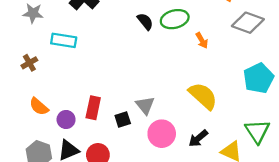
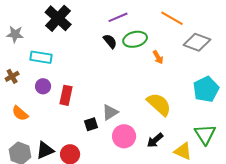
gray triangle: (145, 105) -> (110, 112), turned 36
red rectangle: (93, 108) -> (66, 95), moved
purple circle: (66, 119) -> (43, 86), moved

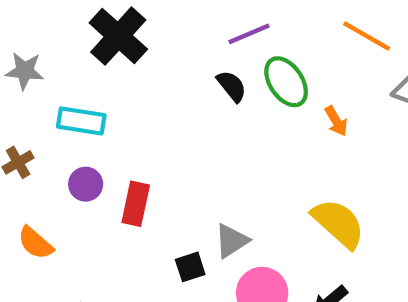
green ellipse: (135, 39) -> (286, 82), turned 70

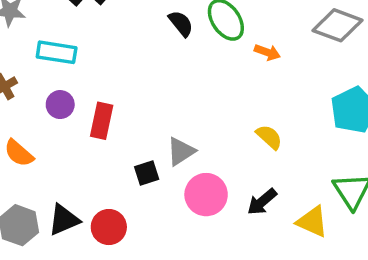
orange arrow: (336, 121) -> (267, 52), turned -40
yellow semicircle: (338, 223) -> (269, 137), size x0.6

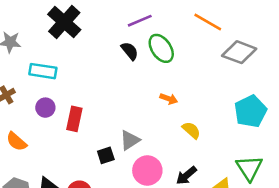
orange arrow: (267, 52) -> (169, 99), moved

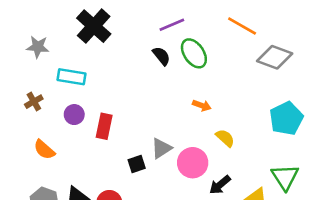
pink circle: (147, 170) -> (193, 163), moved

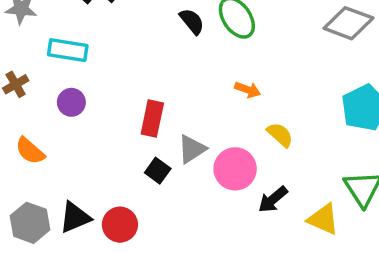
red rectangle: (104, 126) -> (152, 118), moved
black square: (137, 164) -> (158, 171), turned -36

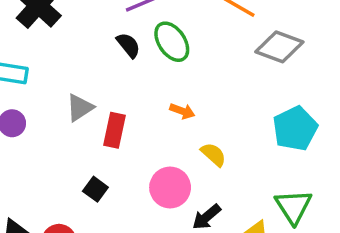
red rectangle: (152, 118) -> (115, 130), moved
gray triangle: (192, 149) -> (80, 108), moved

